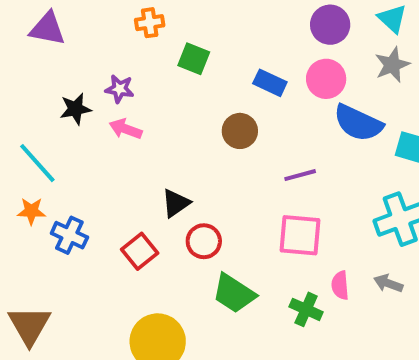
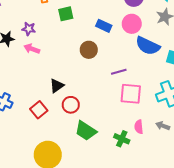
green square: (194, 59) -> (66, 14), turned -35
pink square: (300, 235) -> (131, 94), moved

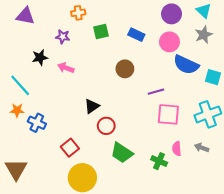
blue rectangle: (104, 26) -> (136, 35), moved
purple star: (29, 29) -> (63, 37), moved
red square: (39, 110) -> (70, 148), moved

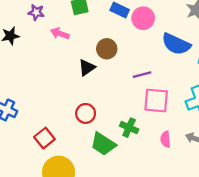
pink circle: (169, 42) -> (143, 18), moved
pink arrow: (66, 68) -> (60, 34), moved
black triangle: (92, 106) -> (87, 68), moved
green cross: (159, 161) -> (129, 128), moved

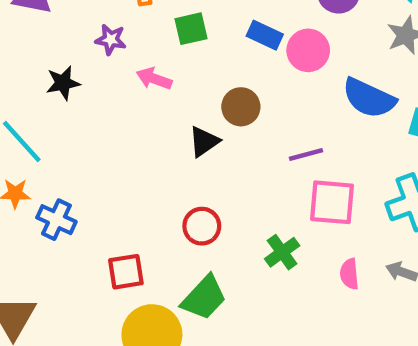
green cross: (129, 128) -> (282, 252), turned 30
red square: (44, 138) -> (126, 272), turned 30
green trapezoid: (103, 144) -> (204, 298), moved, turned -80

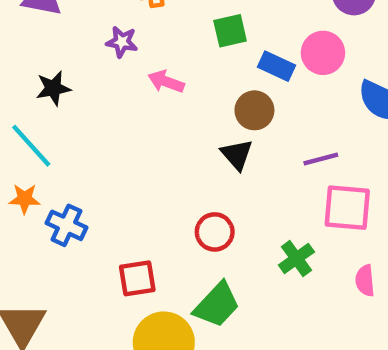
green square: (191, 29) -> (230, 31), moved
blue rectangle: (265, 35) -> (277, 66), moved
black star: (63, 83) -> (53, 88), moved
black triangle: (204, 142) -> (237, 155), moved, turned -36

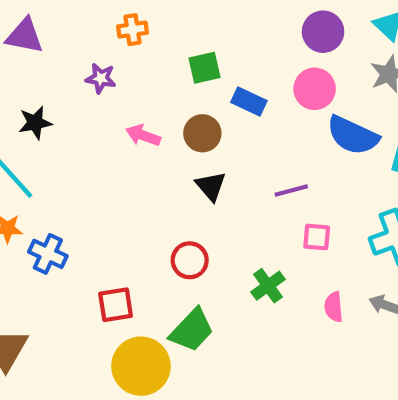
pink circle: (323, 53) -> (315, 89), moved
pink arrow: (166, 82) -> (143, 135), moved
brown circle: (254, 110) -> (202, 133), moved
pink square: (347, 208) -> (317, 237), size x0.6

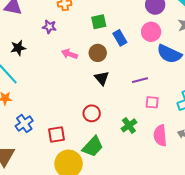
blue rectangle: (249, 102) -> (120, 38), turned 35
blue cross: (48, 254) -> (24, 123), moved, turned 30
pink semicircle: (334, 307) -> (160, 136), size x1.5

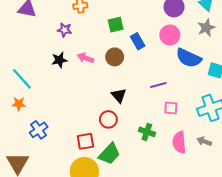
black star: (18, 48) -> (59, 60), moved
black triangle: (102, 78) -> (119, 95), moved
green cross: (129, 125) -> (147, 132), turned -35
red square: (56, 135) -> (85, 141), moved

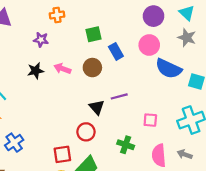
gray star: (206, 28) -> (187, 38), turned -30
purple line: (158, 85) -> (119, 96), moved

